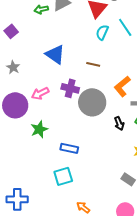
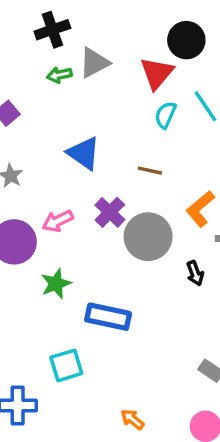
purple cross: (70, 88) -> (110, 212), turned 30
blue rectangle: (69, 148) -> (108, 317), size x1.4
cyan square: (63, 176) -> (66, 365), moved

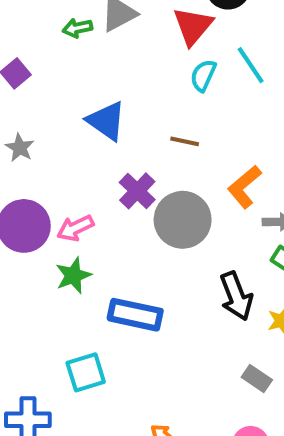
pink arrow: (58, 221) -> (75, 228), moved
black arrow: (195, 273) -> (236, 296), moved, size x1.6

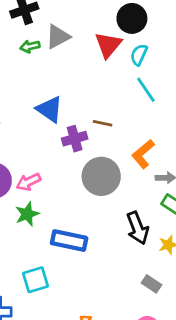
cyan line: (251, 65) -> (146, 90), moved
cyan semicircle: (203, 75) -> (139, 55), moved
purple cross: (137, 191) -> (75, 139), moved, turned 30

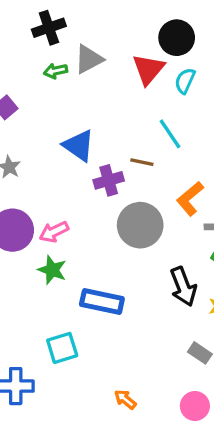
cyan line: (146, 90) -> (170, 134), moved
green star: (27, 214) -> (52, 270), turned -30

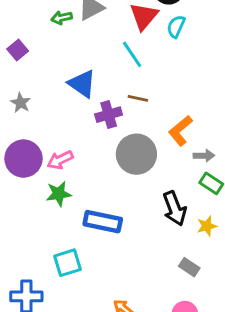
cyan line: (170, 134) -> (132, 54), moved
green star: (52, 270) -> (59, 194), turned -30

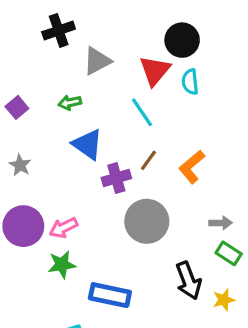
green arrow: (62, 18) -> (70, 103), moved
cyan semicircle: (176, 27) -> (190, 82), turned -30
brown line: (138, 98) -> (148, 160), turned -66
orange L-shape: (180, 131) -> (192, 167), moved

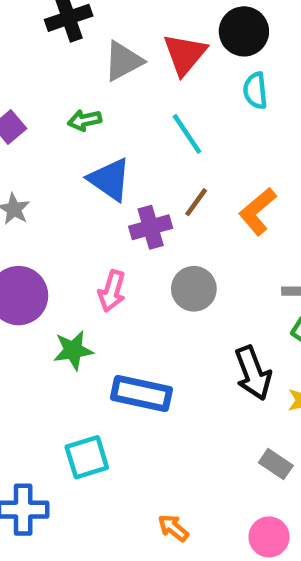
red triangle: (155, 71) -> (185, 54), moved
gray circle: (147, 221) -> (194, 289), size x0.7
pink arrow: (63, 228) -> (112, 291), moved, turned -48

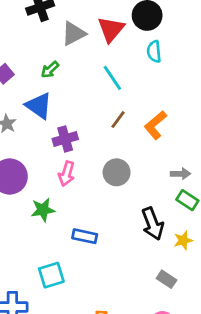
green arrow: (85, 120) -> (50, 70), turned -30
blue triangle: (110, 179) -> (39, 106), moved
purple cross: (151, 227) -> (65, 139), moved
blue rectangle: (141, 393) -> (85, 236), size x0.7

